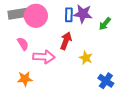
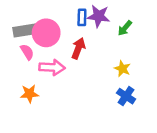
gray rectangle: (18, 14) -> (25, 30), moved
pink circle: (36, 16) -> (46, 33), moved
yellow star: (86, 58) -> (122, 69), moved

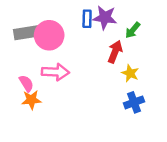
red arrow: (78, 48) -> (115, 52), moved
pink semicircle: (27, 52) -> (26, 83), moved
blue cross: (126, 96) -> (134, 102), turned 36

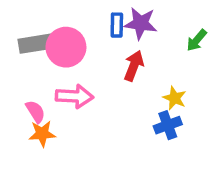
green arrow: (133, 30) -> (197, 40), moved
red arrow: (115, 52) -> (134, 66), moved
blue cross: (134, 102) -> (168, 125), moved

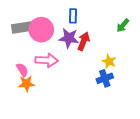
purple star: (141, 23) -> (69, 38), moved

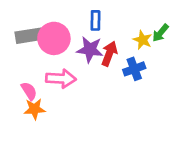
yellow star: (109, 61) -> (143, 40), moved
blue cross: (105, 78) -> (134, 69), moved

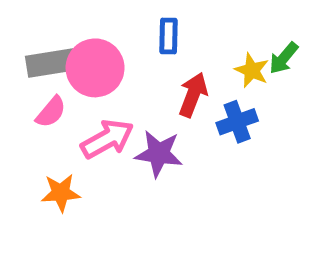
purple star: (90, 50) -> (159, 154), moved
pink arrow: (61, 79) -> (107, 139), turned -32
pink semicircle: (29, 91) -> (51, 112), moved, turned 72

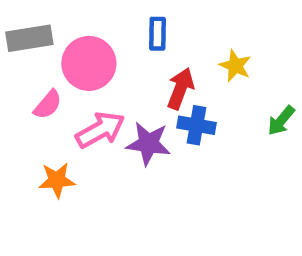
green arrow: (284, 58) -> (281, 121), moved
gray rectangle: (51, 63) -> (29, 38), moved
blue cross: (237, 122) -> (196, 125), moved, turned 30

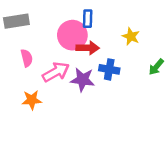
pink circle: (89, 63) -> (72, 35), moved
red arrow: (180, 89) -> (88, 48), moved, turned 70
pink semicircle: (48, 105) -> (27, 58), turned -54

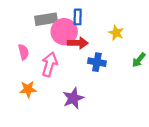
gray rectangle: (16, 21) -> (46, 19), moved
pink arrow: (56, 72) -> (49, 64), turned -45
purple star: (83, 80) -> (73, 98), moved, turned -30

